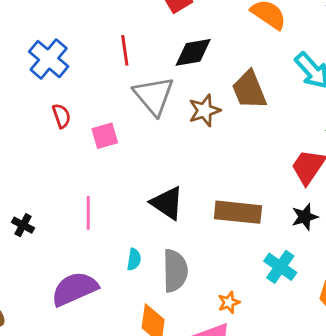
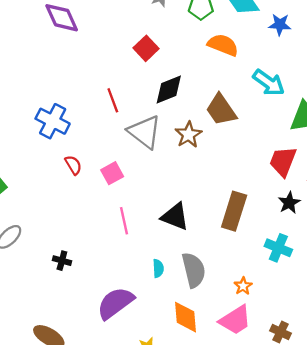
brown rectangle: (238, 212) -> (234, 211), turned -66
pink line: (88, 213) -> (124, 221), moved

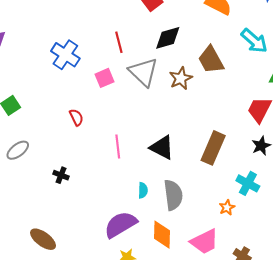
red semicircle: (73, 165) -> (76, 117), moved
pink square: (112, 173) -> (105, 78), moved
orange star: (243, 286) -> (227, 207), moved
purple semicircle: (115, 303) -> (120, 225), moved

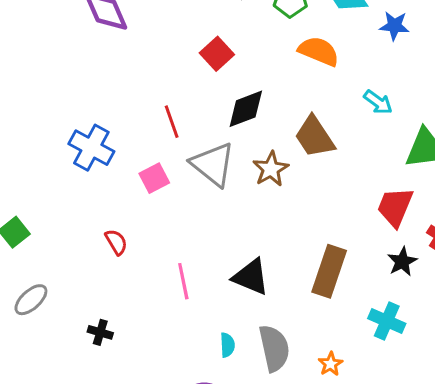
cyan arrow: (254, 41) -> (378, 102), size x0.7
orange star: (227, 207) -> (331, 364), moved

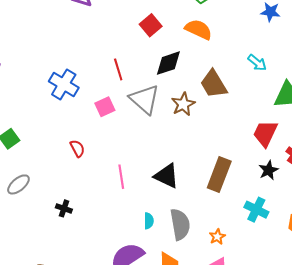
orange semicircle: (319, 51) -> (199, 29), moved

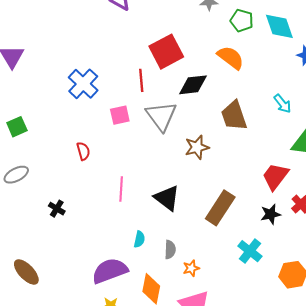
red square: (151, 25) -> (166, 52), moved, size x1.5
brown star: (183, 104) -> (197, 147), moved
gray semicircle: (180, 224) -> (170, 250), size x0.6
orange star: (217, 237) -> (191, 268), moved

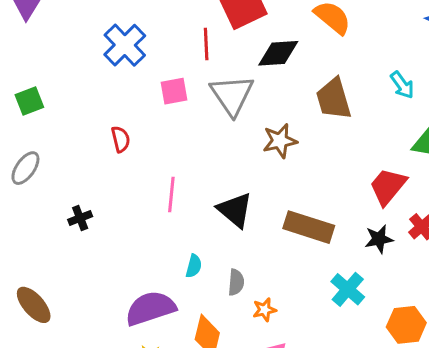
gray ellipse: (16, 175) -> (25, 168), turned -30
brown rectangle: (220, 208) -> (309, 227), turned 72
black cross: (57, 209) -> (80, 218), turned 35

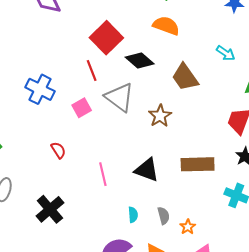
black diamond: (278, 53) -> (140, 60), turned 64
black cross: (80, 218) -> (50, 209), size x1.8

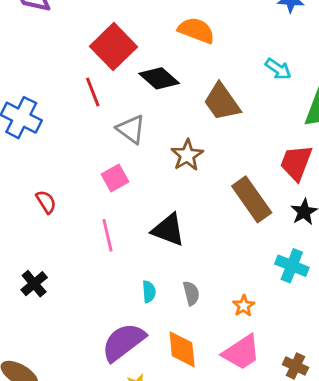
gray triangle: (119, 97) -> (131, 129), size x0.7
pink square: (82, 108) -> (115, 178), moved
brown rectangle: (198, 164) -> (252, 199), moved, turned 56
black cross: (50, 209) -> (34, 284), size x0.7
orange star: (188, 227) -> (244, 306), moved

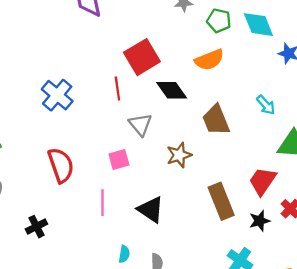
orange semicircle: (196, 30) -> (209, 60), turned 124
red semicircle: (46, 202) -> (61, 165), size x1.8

